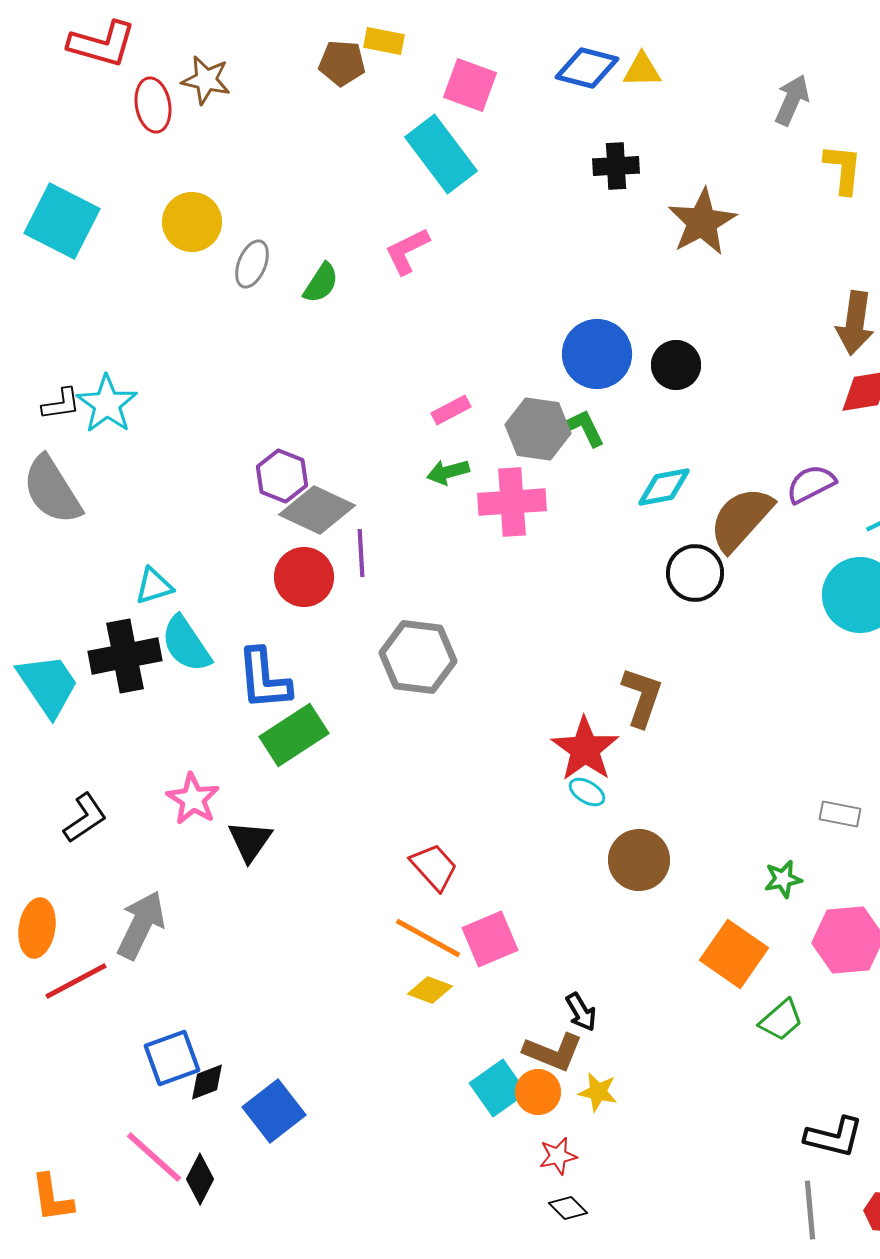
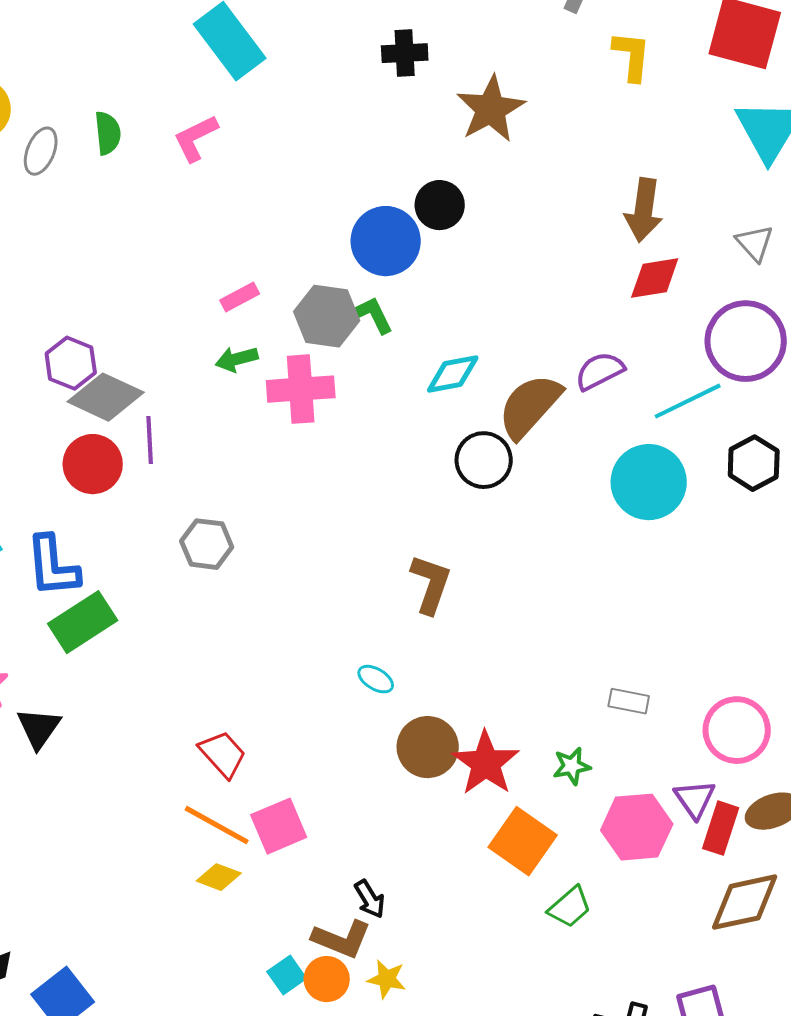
green semicircle: (321, 283) -> (108, 133), moved, turned -39
black circle: (676, 365) -> (440, 205), moved
gray hexagon: (418, 657) -> (207, 544), size x0.7
red star: (585, 749) -> (486, 763), moved
cyan square: (498, 1088) -> (287, 975), size x0.7

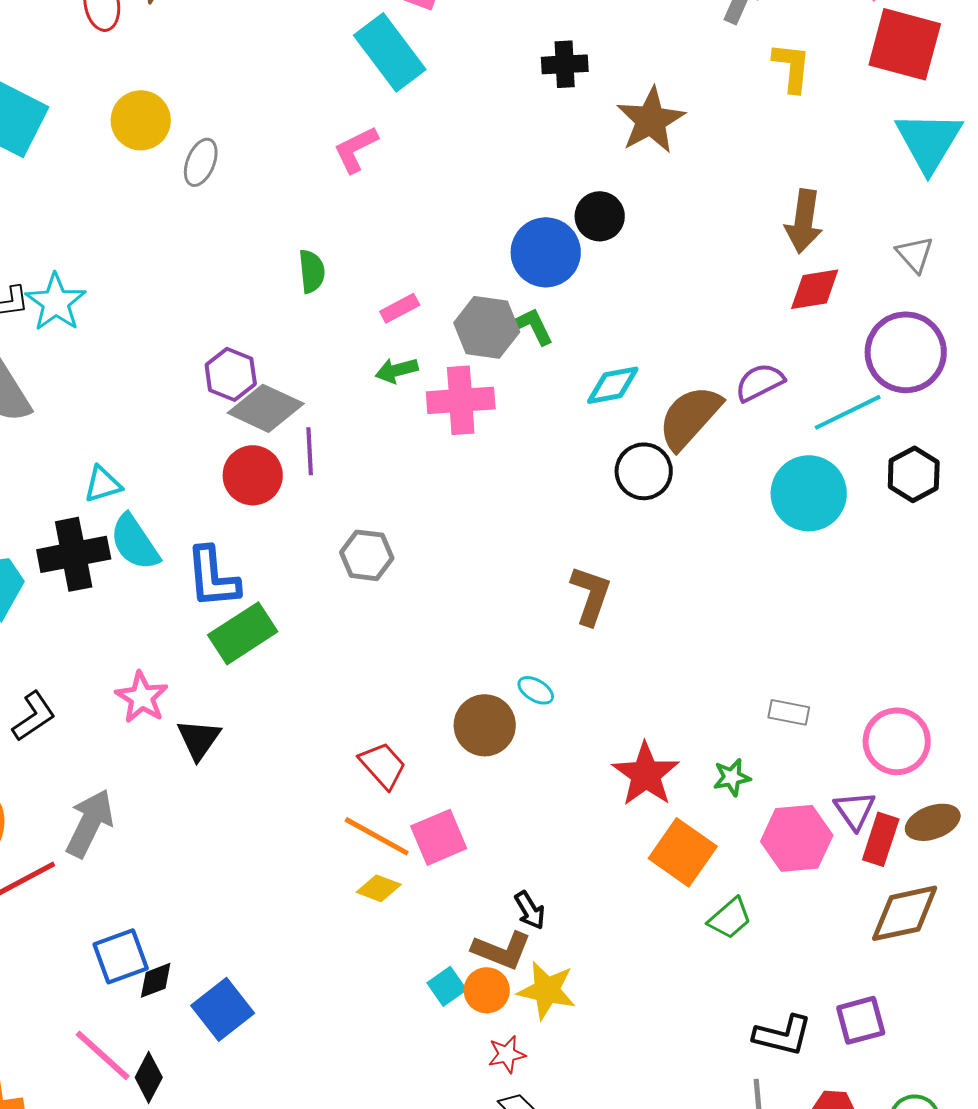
green semicircle: (108, 133) -> (312, 271), moved
brown circle: (428, 747) -> (485, 725), moved
yellow star: (387, 979) -> (547, 990), size x1.5

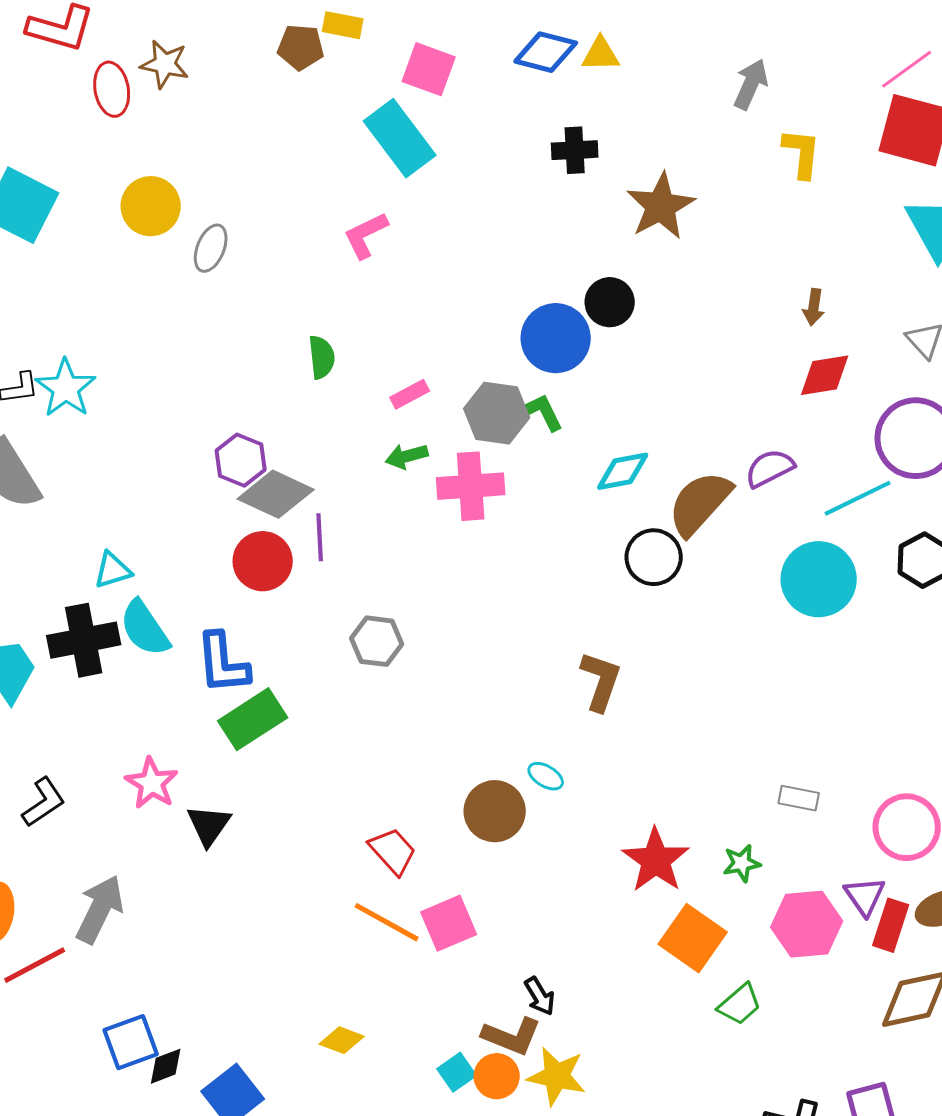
brown arrow: (804, 221) -> (814, 307), size x0.6
yellow diamond: (379, 888) -> (342, 1040), moved

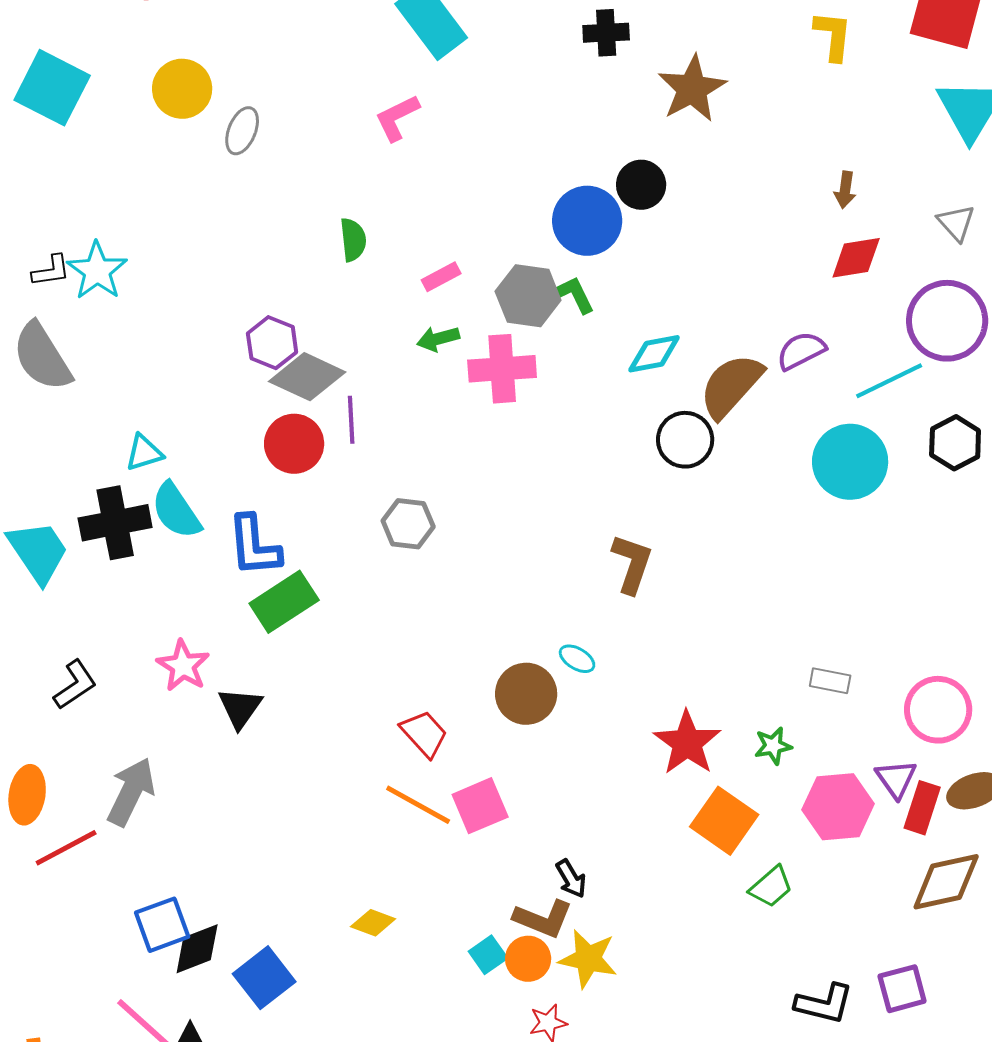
black diamond: (166, 1066) -> (197, 949), size x1.4

